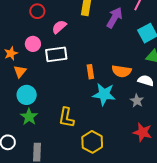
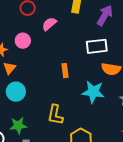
white rectangle: (56, 54) -> (97, 46), moved
orange rectangle: (90, 72) -> (65, 71), moved
green star: (29, 117) -> (18, 126), moved, turned 30

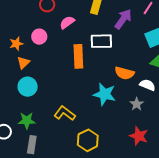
white rectangle: (97, 46) -> (101, 41), moved
orange rectangle: (65, 71) -> (78, 56), moved, size x1.6
yellow L-shape: (55, 115) -> (65, 113), turned 110

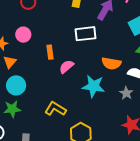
pink semicircle: (67, 22) -> (66, 67), moved
orange rectangle: (78, 56) -> (50, 52), moved, size x0.6
green star: (27, 121) -> (12, 109), moved

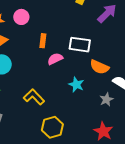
white rectangle: (85, 34) -> (80, 45), moved
cyan star: (93, 86) -> (76, 85), size x0.7

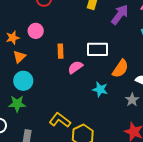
orange semicircle: (99, 67) -> (120, 69), turned -72
yellow L-shape: (34, 97) -> (60, 120), moved

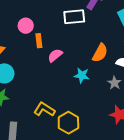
pink circle: (36, 31) -> (26, 26), moved
white rectangle: (98, 49) -> (74, 17), moved

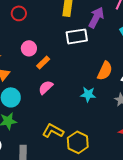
orange rectangle: (39, 41) -> (43, 62), turned 56
pink semicircle: (55, 55) -> (46, 87), moved

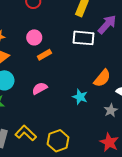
pink semicircle: (46, 87) -> (40, 88), moved
yellow L-shape: (53, 131) -> (26, 133), moved

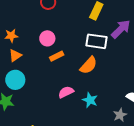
orange semicircle: (102, 78) -> (89, 65), moved
pink semicircle: (40, 88) -> (66, 92), moved

